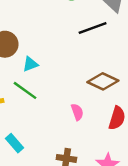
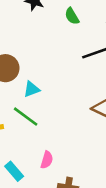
pink semicircle: (77, 112) -> (47, 160), moved, turned 35

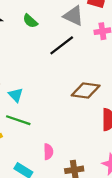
cyan triangle: (32, 89) -> (16, 95), turned -35

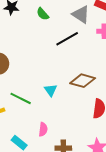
cyan triangle: (16, 95) -> (51, 90), moved

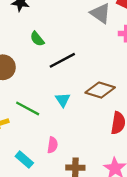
green semicircle: (43, 14) -> (37, 39), moved
black line: (67, 39) -> (62, 60), moved

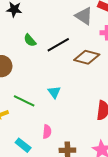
black line: (62, 60) -> (58, 45), moved
brown diamond: (100, 90) -> (87, 57), moved

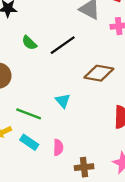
brown diamond: (87, 57) -> (99, 73), moved
cyan rectangle: (23, 145) -> (29, 142), moved

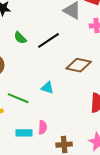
cyan triangle: (63, 101) -> (47, 88), turned -32
cyan rectangle: (29, 142) -> (24, 133), moved, turned -35

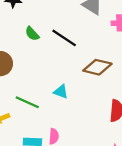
black line: (49, 40) -> (64, 38), turned 65

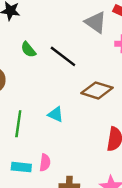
green line: (27, 102) -> (18, 124), turned 70

